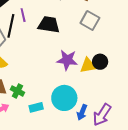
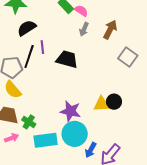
gray square: (90, 20) -> (128, 57), moved
purple star: (67, 60) -> (70, 111), moved
cyan rectangle: (36, 107) -> (46, 140), size x1.6

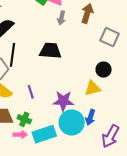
purple line: (42, 47) -> (31, 92), moved
black circle: (114, 102) -> (104, 70), moved
pink arrow: (12, 138) -> (20, 135), moved, turned 32
blue arrow: (91, 150) -> (90, 117), moved

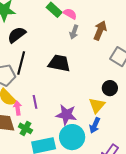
yellow triangle: (93, 88) -> (97, 105), turned -42
blue arrow: (90, 117) -> (95, 125), moved
pink arrow: (20, 135) -> (18, 108), moved, turned -104

